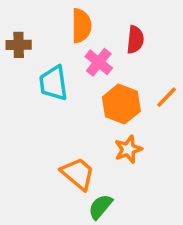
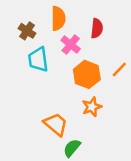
brown cross: (19, 45) -> (27, 31), moved, turned 35

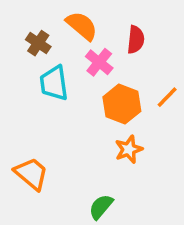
orange semicircle: (58, 18) -> (82, 26), turned -50
orange trapezoid: (56, 124) -> (31, 174), moved

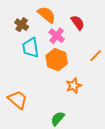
red semicircle: (136, 40) -> (78, 23), turned -42
orange hexagon: (122, 104) -> (57, 60), moved

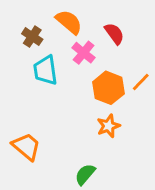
orange hexagon: (57, 60) -> (108, 88), moved

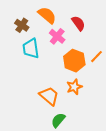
orange trapezoid: (26, 146) -> (49, 96), moved

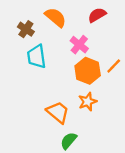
red semicircle: (78, 23) -> (97, 15), moved, turned -84
pink cross: (57, 36) -> (79, 45), moved

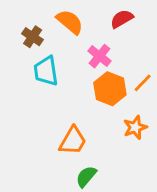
orange star: (88, 102) -> (135, 127), moved
orange trapezoid: (58, 112) -> (73, 141), turned 80

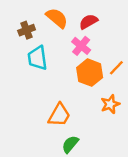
red semicircle: (122, 19) -> (88, 22), moved
brown cross: (33, 37) -> (27, 30), turned 35

